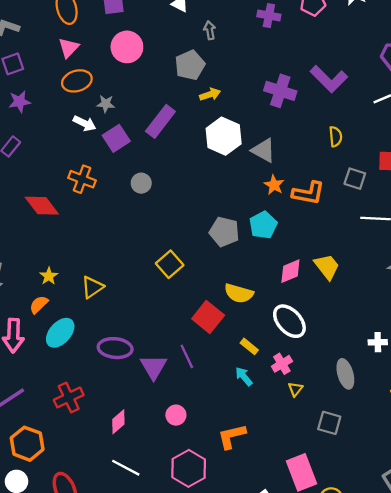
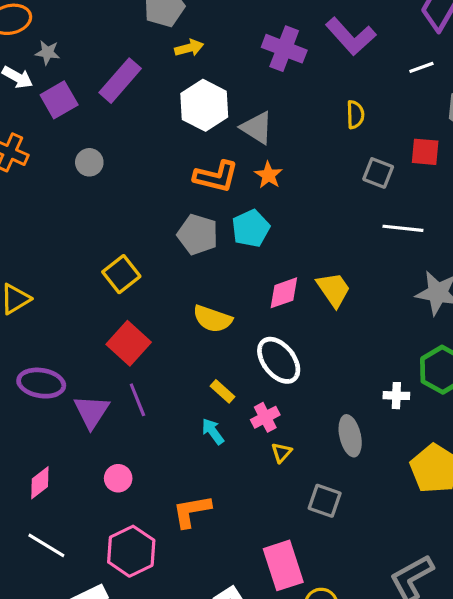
orange L-shape: (308, 193) -> (216, 177), moved
red square: (208, 317) -> (129, 343), moved

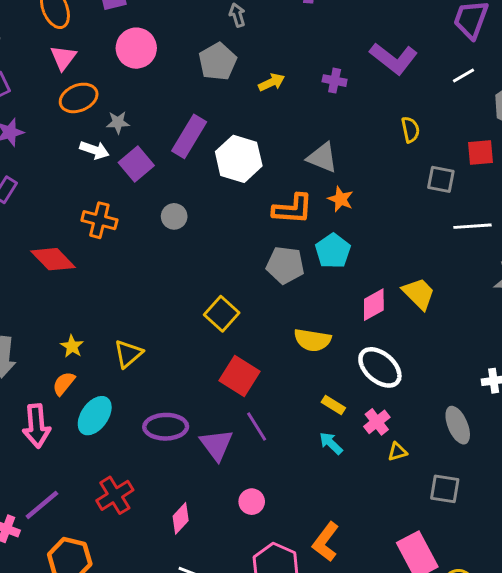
yellow arrow: (189, 48) -> (272, 82), moved
purple cross: (284, 49) -> (335, 81), size x0.6
white hexagon: (204, 105) -> (239, 159), moved
yellow triangle: (281, 453) -> (397, 452), turned 42
orange L-shape: (192, 511) -> (326, 542), moved, turned -33

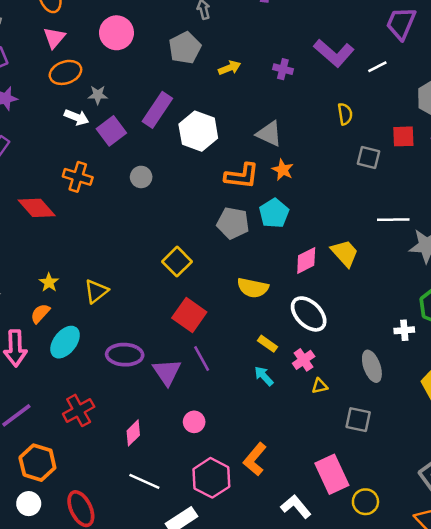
white line: (463, 76) -> (377, 67), moved
white line: (473, 226) -> (393, 220), moved

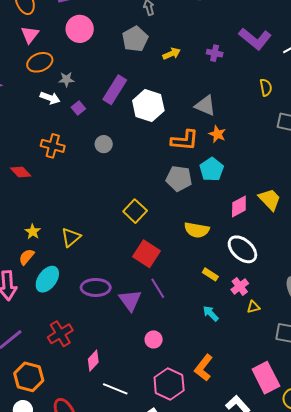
purple square: (111, 131) -> (78, 108), size x0.6
red diamond: (37, 208) -> (21, 172), size x0.7
cyan arrow: (264, 376) -> (211, 313), moved
pink diamond: (133, 433) -> (93, 361), moved

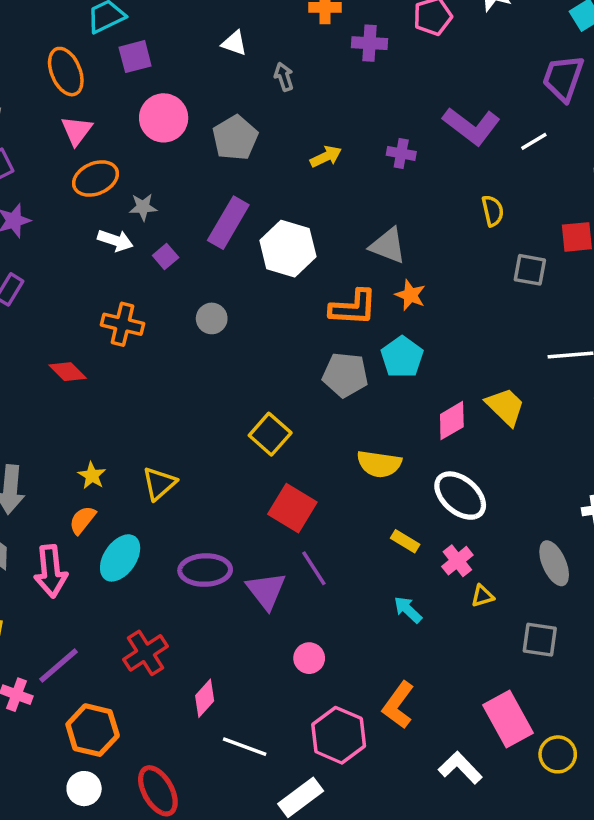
gray pentagon: (135, 39) -> (235, 138), moved

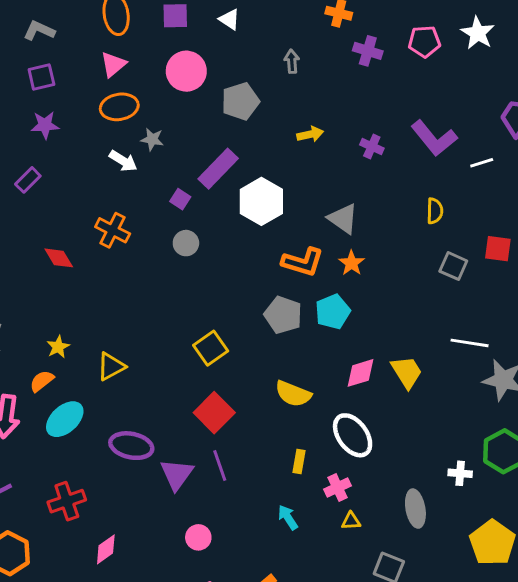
white triangle: (234, 43) -> (229, 19), moved
purple square: (166, 256) -> (180, 199), moved, turned -30
yellow rectangle: (405, 541) -> (299, 462), turned 55

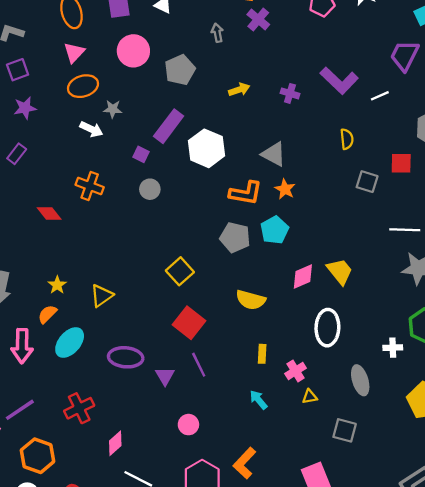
purple cross: (368, 51) -> (258, 19), moved, turned 30
white line: (470, 343) -> (405, 230), moved
white ellipse: (353, 435) -> (327, 328), moved, turned 45
purple triangle: (177, 474) -> (165, 376), size x0.7

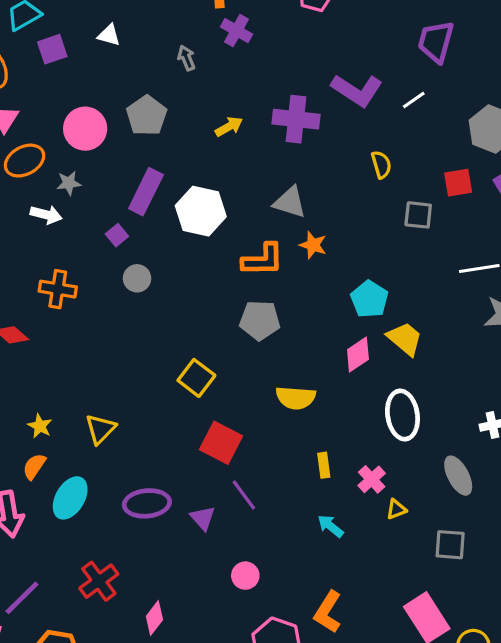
pink circle: (133, 51) -> (85, 129), moved
purple cross: (290, 93) -> (296, 119), size x1.8
purple square: (141, 154) -> (117, 235), turned 35
cyan pentagon: (274, 230) -> (369, 299), moved

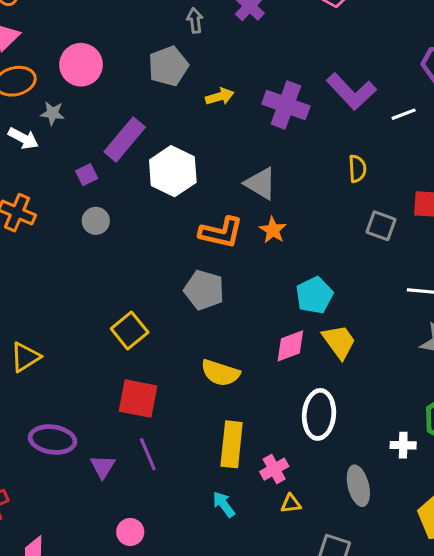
gray pentagon: (147, 116) -> (168, 66), moved
red square: (221, 443) -> (138, 399), turned -30
yellow rectangle: (324, 465) -> (232, 444), size x1.8

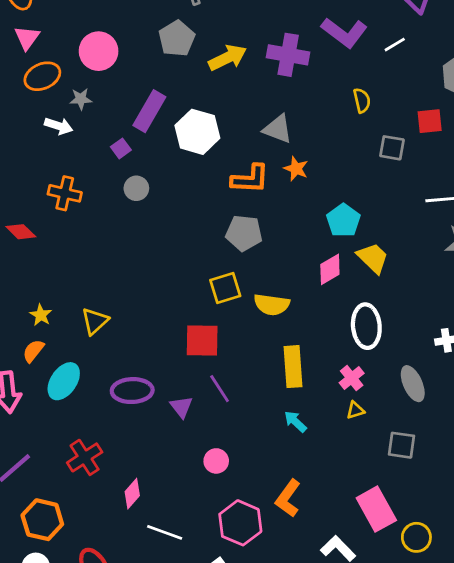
yellow arrow: (220, 96) -> (228, 58), size x1.5
yellow square: (130, 331) -> (225, 288), moved, turned 32
pink cross: (274, 469) -> (352, 378), moved

